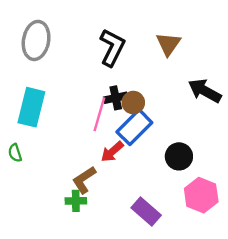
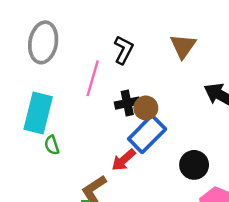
black L-shape: (112, 47) -> (124, 50), size x0.7
pink line: (99, 114) -> (93, 78), moved
green semicircle: (15, 153) -> (52, 145), moved

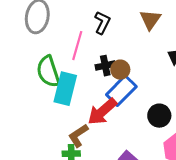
cyan rectangle: (38, 113) -> (65, 89), moved
green semicircle: (52, 145) -> (48, 72), moved, size x2.0
red arrow: (124, 160) -> (102, 112), size x1.5

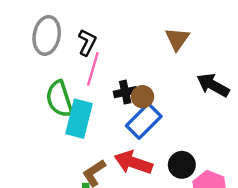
black L-shape: (102, 23) -> (87, 42), moved
red arrow: (102, 112) -> (133, 163), moved, turned 60
black circle: (159, 116) -> (182, 165), moved

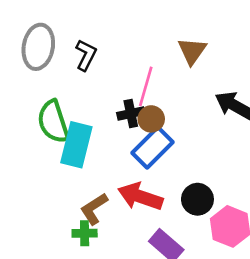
pink line: (93, 69) -> (146, 86), moved

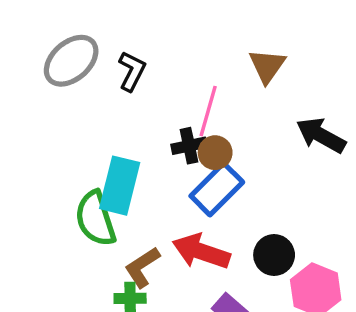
gray ellipse: (38, 47) -> (71, 61), turned 39
green semicircle: (53, 122) -> (95, 219), moved

